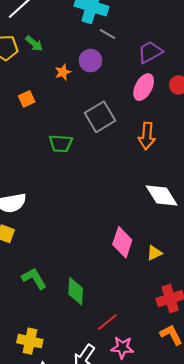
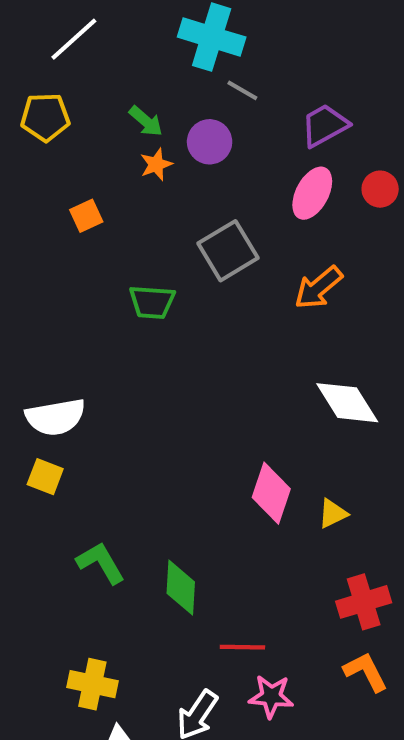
green arrow: (34, 44) -> (146, 121), moved
orange arrow: (147, 136) -> (318, 288), turned 45
red line: (107, 322) -> (242, 647), turned 40

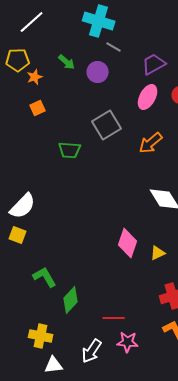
orange star: (156, 164) -> (35, 77), moved
white semicircle: (55, 417) -> (23, 206), turned -36
green diamond: (181, 588) -> (71, 300), moved, turned 40

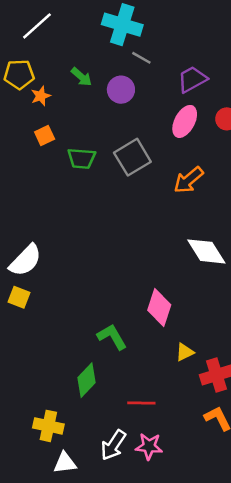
green trapezoid: (70, 150) -> (81, 158), moved
yellow triangle: (158, 253) -> (185, 352), moved
green L-shape: (45, 277) -> (112, 337), moved
pink star: (128, 342) -> (149, 446), moved

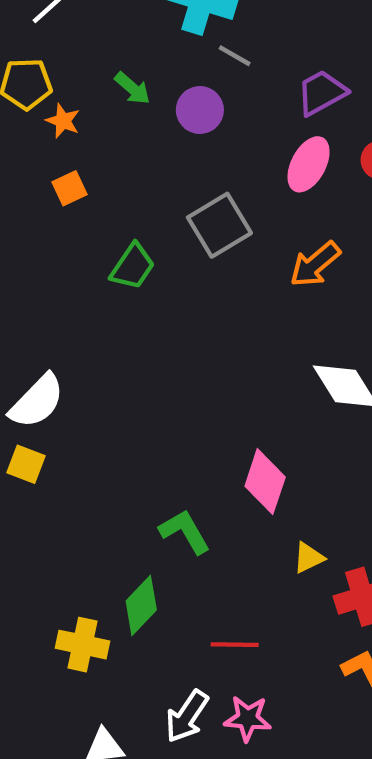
orange star: (41, 96) -> (63, 121), turned -30
green trapezoid: (81, 158) -> (132, 266), moved, turned -60
yellow cross: (48, 426) -> (83, 645), moved

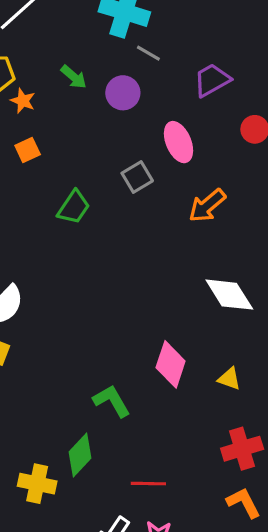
pink ellipse: (309, 164) -> (178, 142), moved, turned -51
gray square: (219, 225) -> (137, 177), size x0.7
yellow triangle: (309, 558) -> (229, 379), moved, turned 45

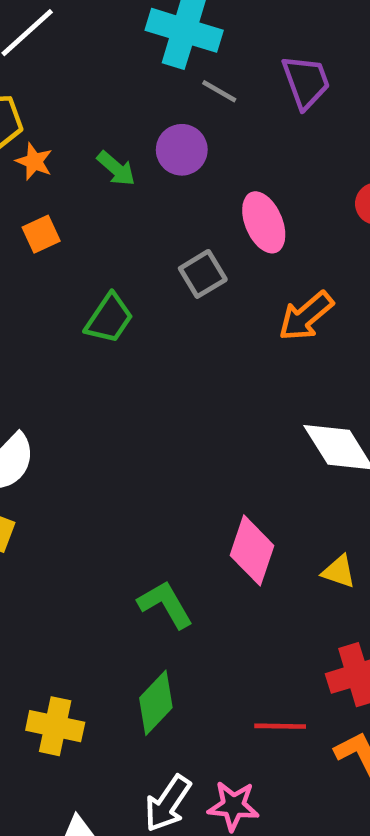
green arrow: (74, 77) -> (116, 169), moved
purple trapezoid: (212, 80) -> (306, 82), moved, turned 99
green diamond: (80, 455) -> (156, 703), moved
red line: (148, 484) -> (280, 726), moved

